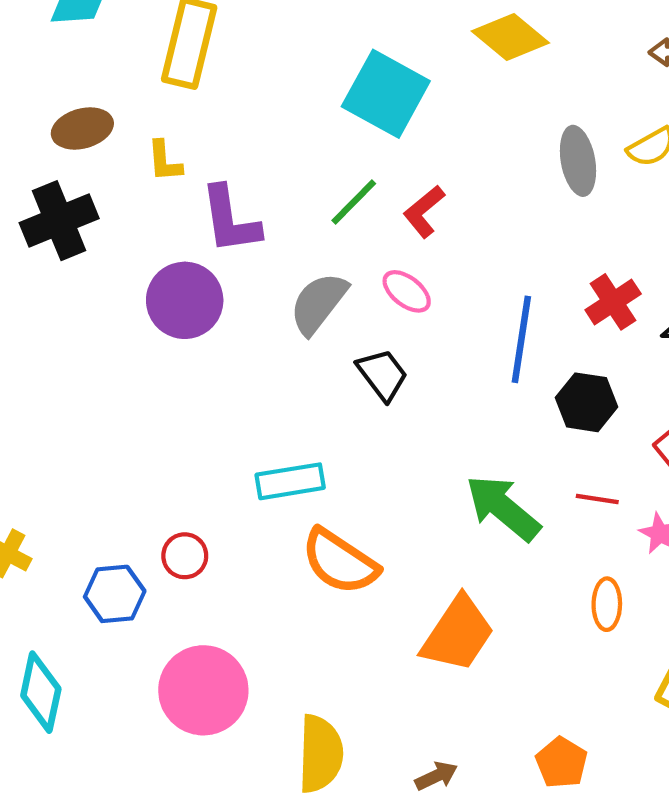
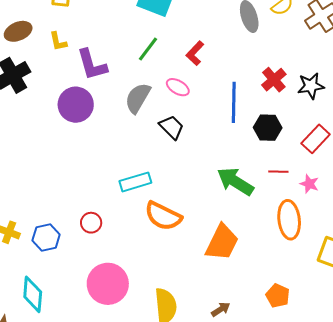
red L-shape: (424, 211) -> (195, 53), moved
blue hexagon: (115, 594) -> (46, 237), moved
orange ellipse: (607, 604) -> (289, 220), size x1.6

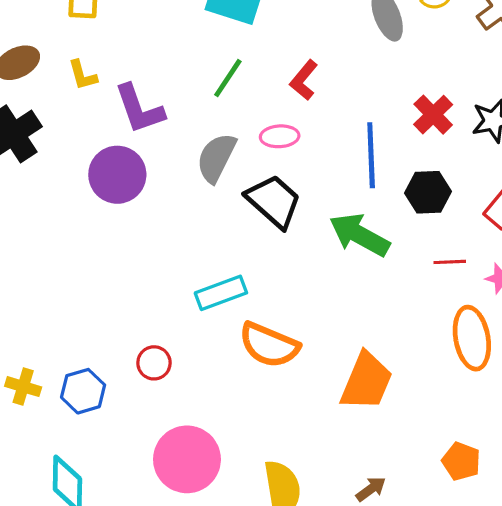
pink ellipse: (178, 87) -> (280, 136), turned -30
black trapezoid: (172, 127) -> (274, 201), size x1.4
green arrow: (235, 181) -> (359, 235), moved

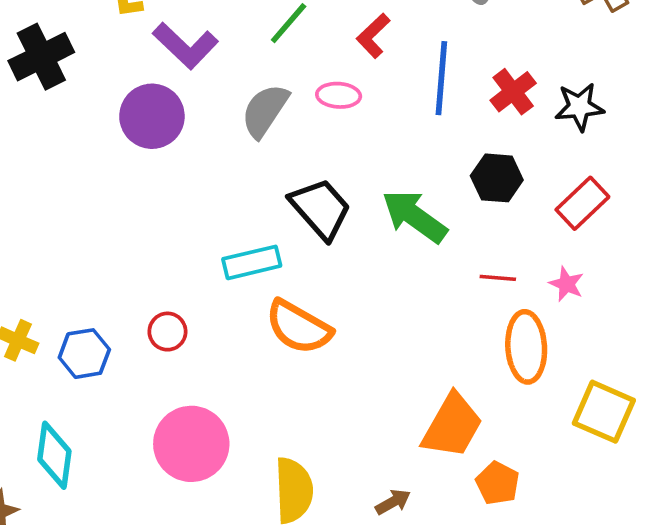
purple L-shape: (139, 109) -> (185, 46), turned -34
blue line: (371, 155) -> (441, 78), moved
black trapezoid: (274, 201) -> (321, 209), moved
red line: (450, 262) -> (498, 278), moved
orange trapezoid: (366, 381) -> (452, 426), moved

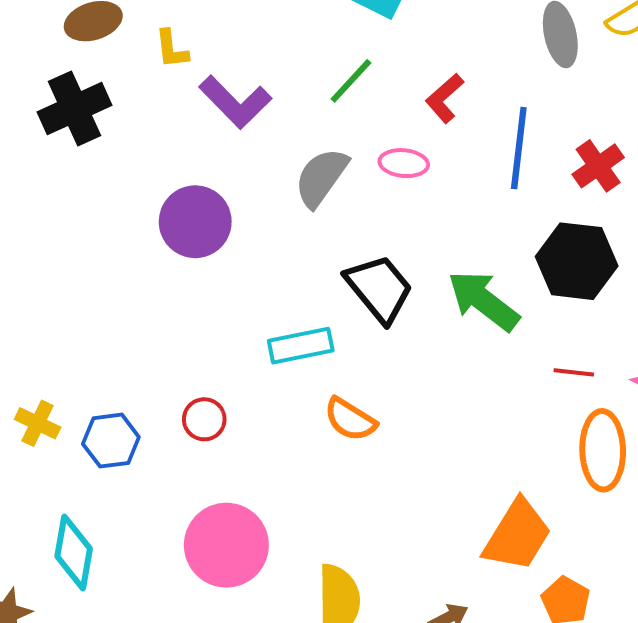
purple circle: (152, 116) -> (195, 222), moved
black hexagon: (497, 178) -> (577, 261), size x1.4
orange semicircle: (299, 327) -> (350, 419), size x0.7

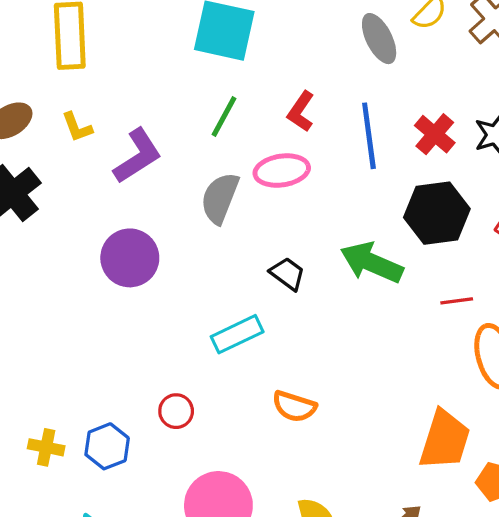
purple L-shape: (235, 102) -> (138, 156), turned -64
pink ellipse: (404, 163) -> (282, 171), size x1.4
black trapezoid: (379, 288) -> (287, 274), size x0.6
orange semicircle: (350, 419) -> (294, 406), moved

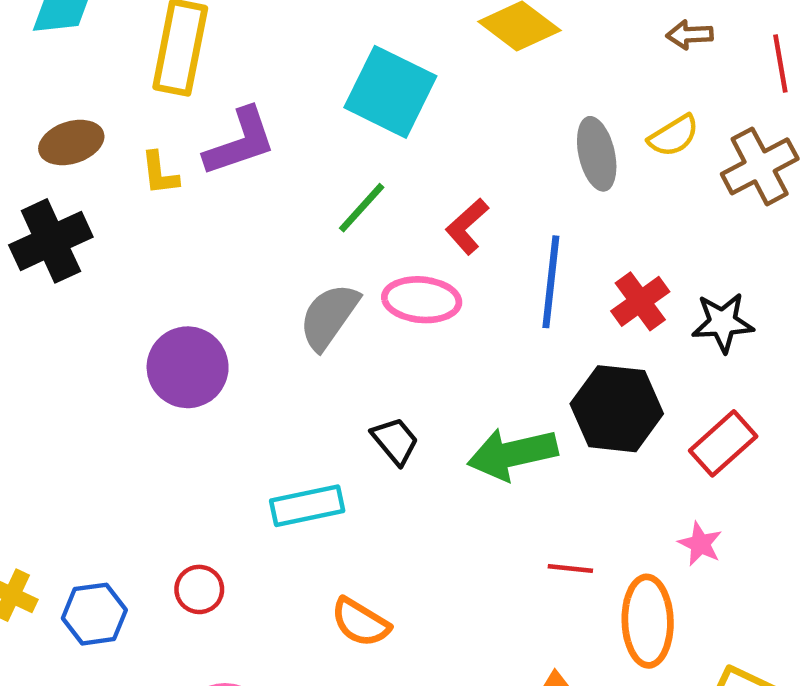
purple L-shape: (138, 156) -> (240, 142), moved
green arrow: (372, 263) -> (512, 454), turned -50
red line: (457, 301) -> (570, 569), moved

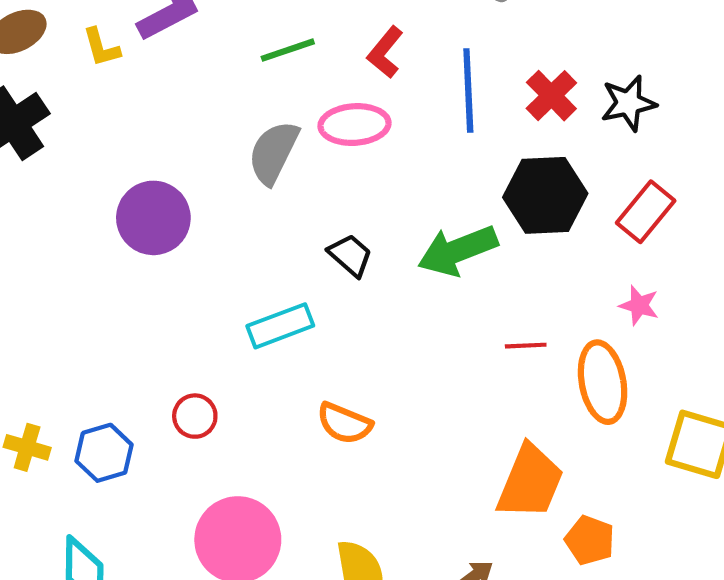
green line: (362, 208) -> (288, 50), turned 38

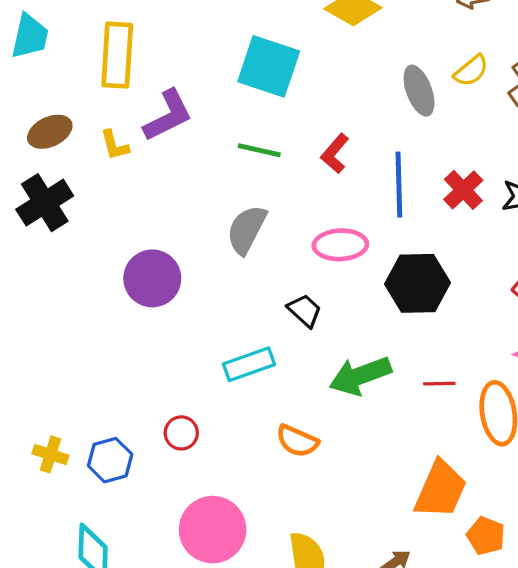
green line: (288, 50) -> (259, 150), turned 30
pink ellipse: (355, 125) -> (340, 245), moved
black hexagon: (545, 195) -> (417, 283), moved
green arrow: (458, 251) -> (360, 376), moved

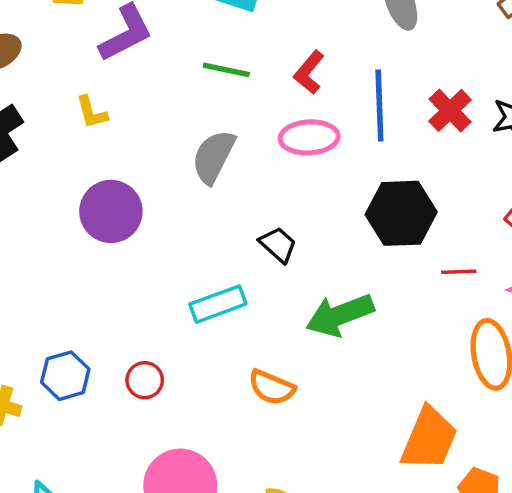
yellow L-shape: (115, 145) -> (91, 112), moved
pink ellipse: (340, 245) -> (309, 137), moved
red line: (439, 384) -> (459, 272), moved
blue hexagon: (110, 460) -> (65, 376), moved

